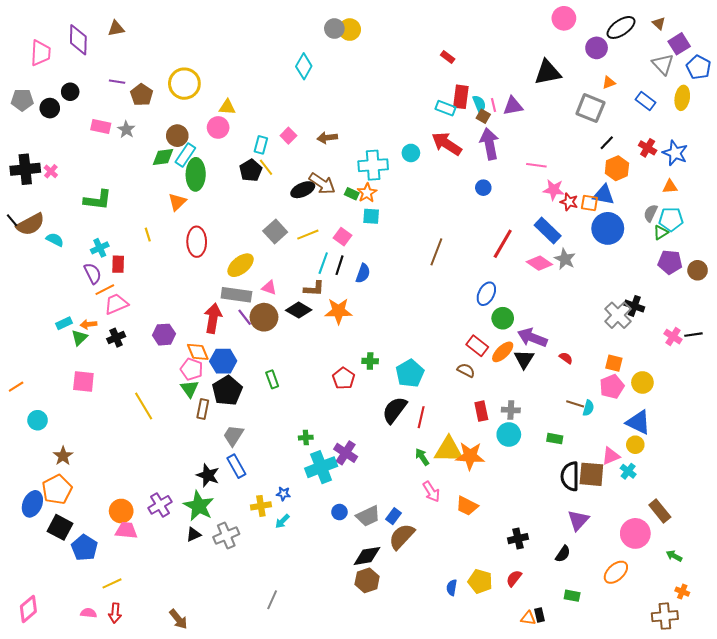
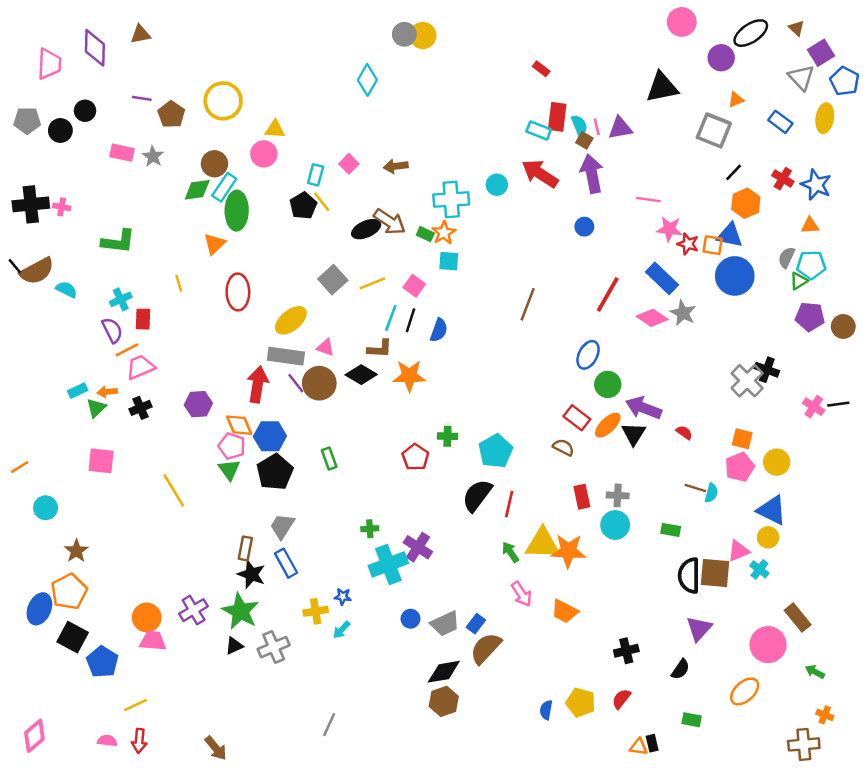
pink cross: (51, 171) -> (62, 207), turned -32
brown rectangle: (203, 409) -> (245, 548), moved

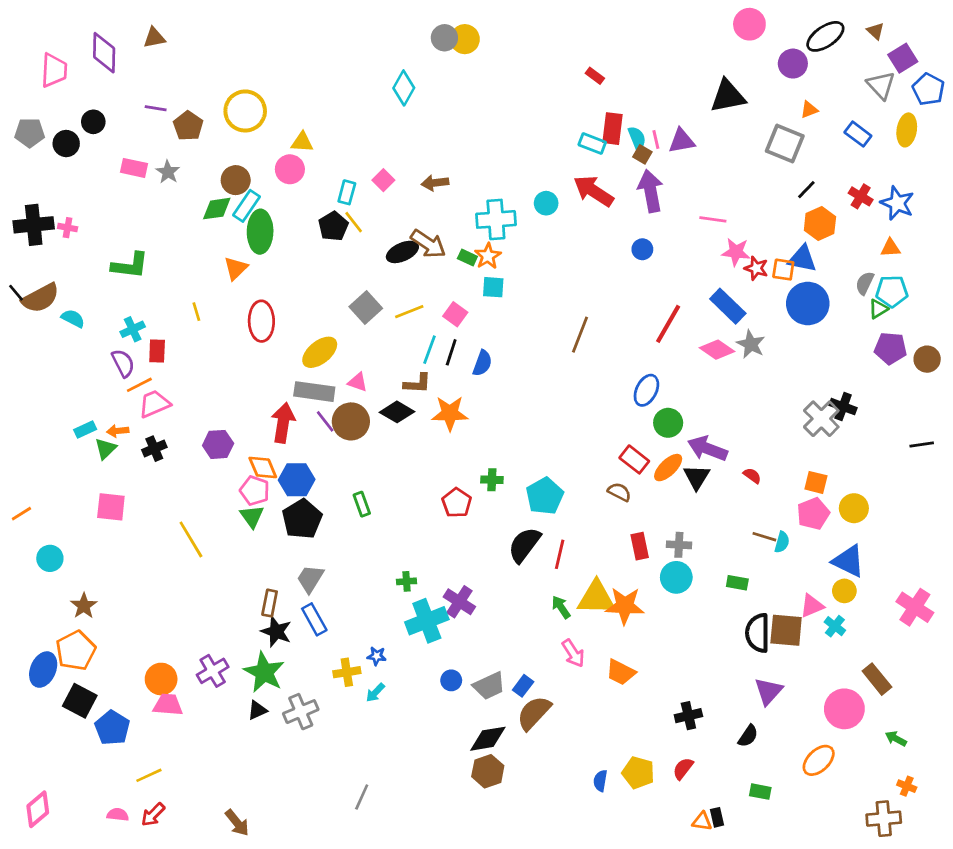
pink cross: (814, 407) -> (915, 607), moved, size x1.5
red arrow: (139, 741) -> (153, 815), turned 40

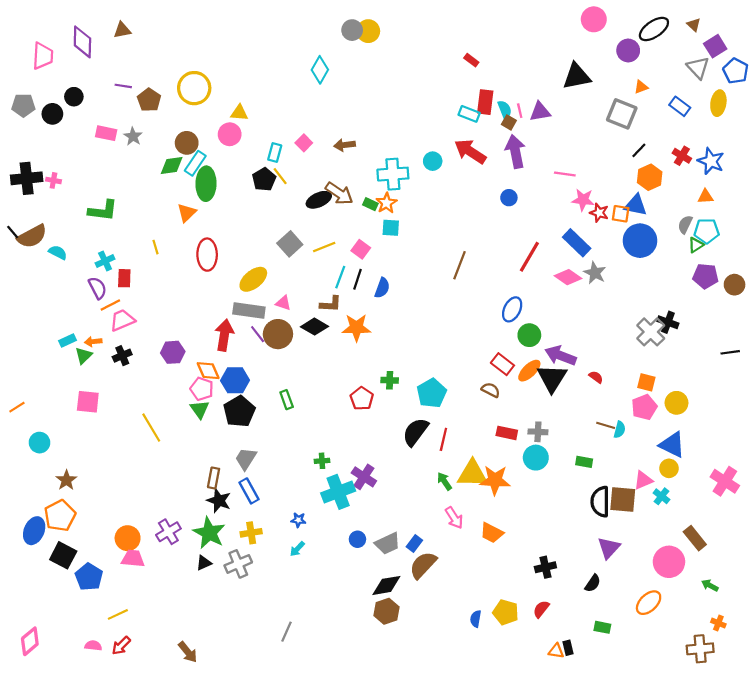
black triangle: (697, 477) -> (552, 378), size x1.4
red rectangle: (640, 546) -> (507, 433), turned -66
yellow cross: (347, 672) -> (251, 533), moved

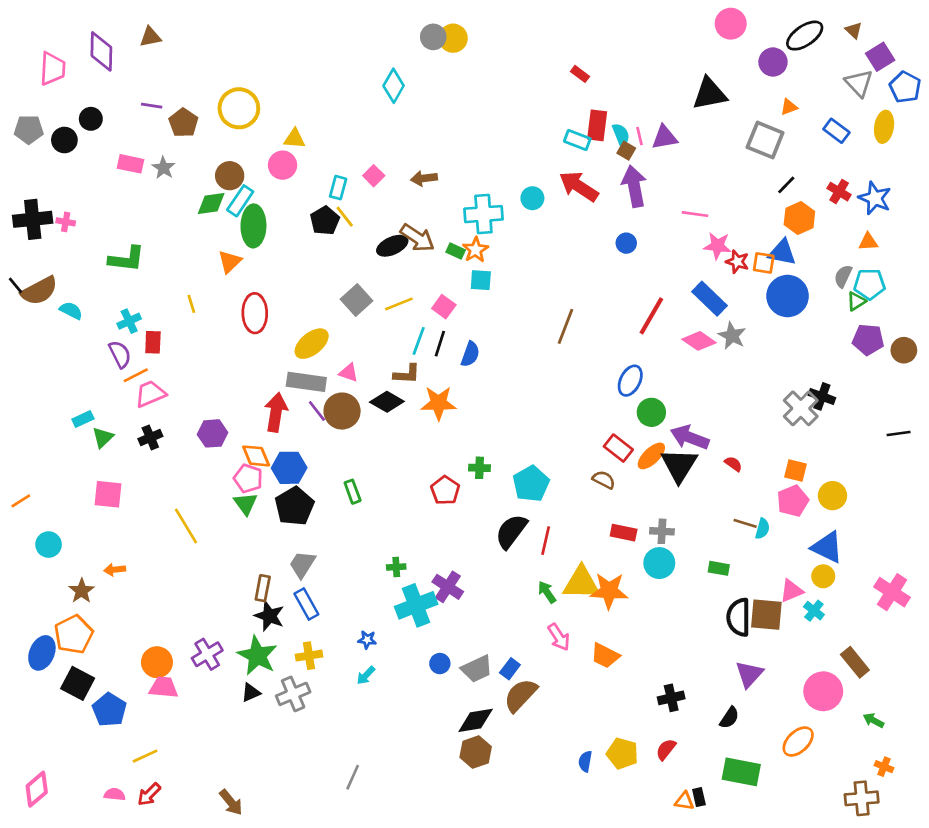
orange arrow: (93, 342) -> (115, 570), moved
green rectangle: (602, 627) -> (741, 772), size x1.8

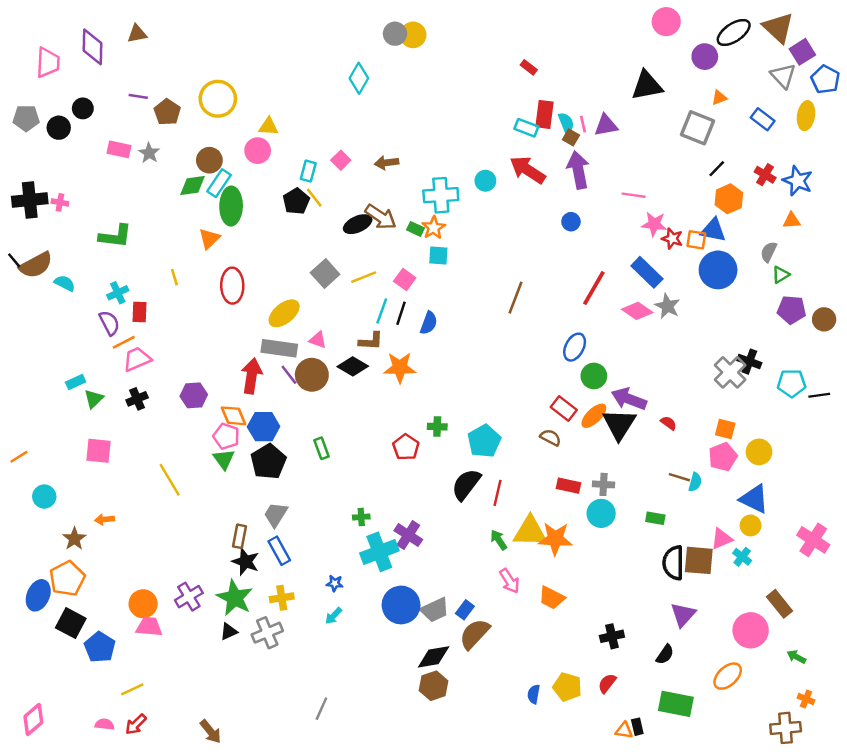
brown triangle: (854, 30) -> (778, 28), size x2.0
cyan pentagon: (869, 284) -> (792, 383), moved
blue circle: (440, 664) -> (401, 605), size x2.0

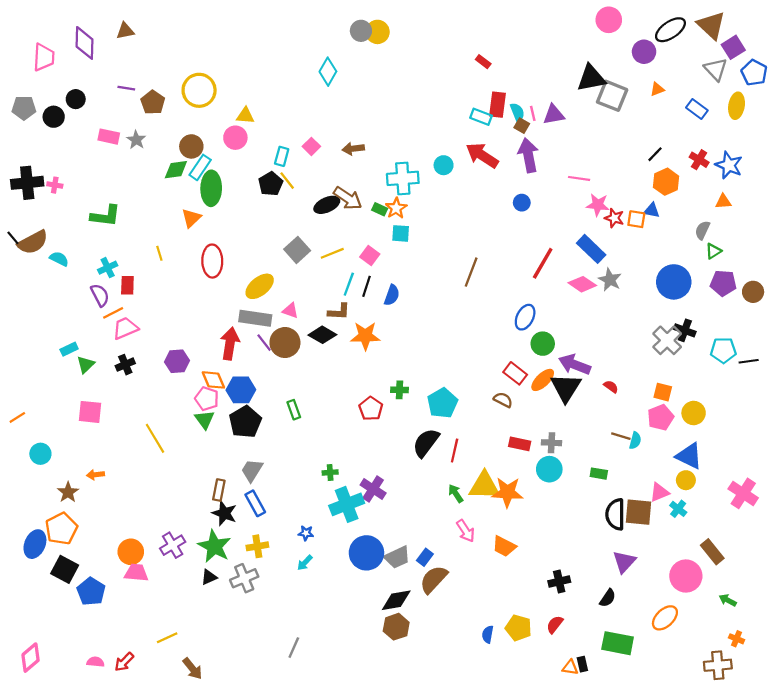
gray square: (698, 128) -> (612, 96), moved
blue triangle: (713, 230) -> (652, 210), size x0.7
blue circle: (718, 270) -> (674, 282), moved
yellow line: (132, 689) -> (167, 638), moved

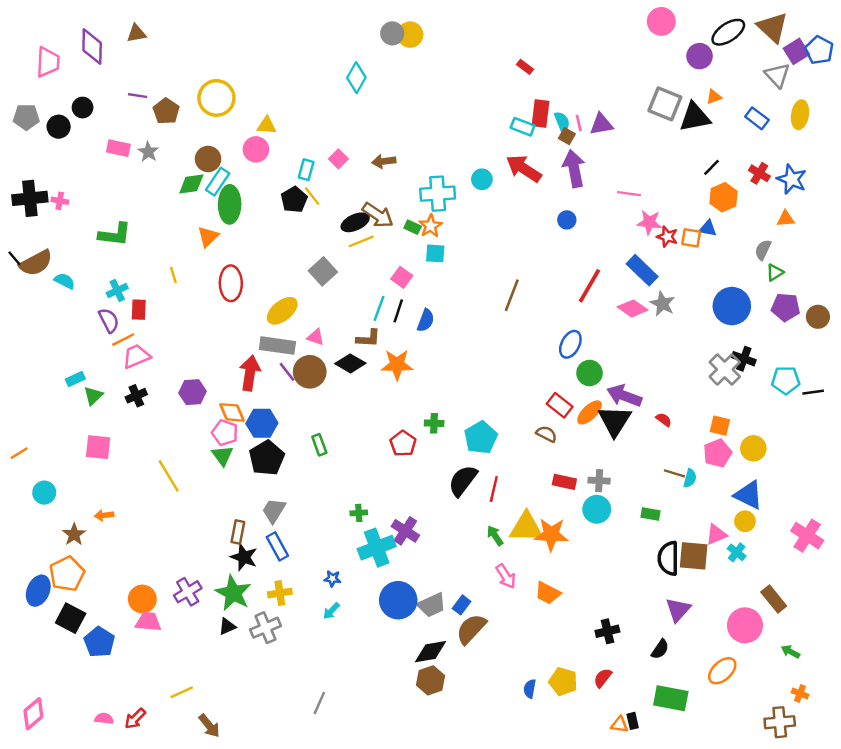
blue pentagon: (754, 73) -> (819, 50), moved
black triangle: (591, 78) -> (695, 117), moved
yellow line: (332, 253) -> (361, 241), moved

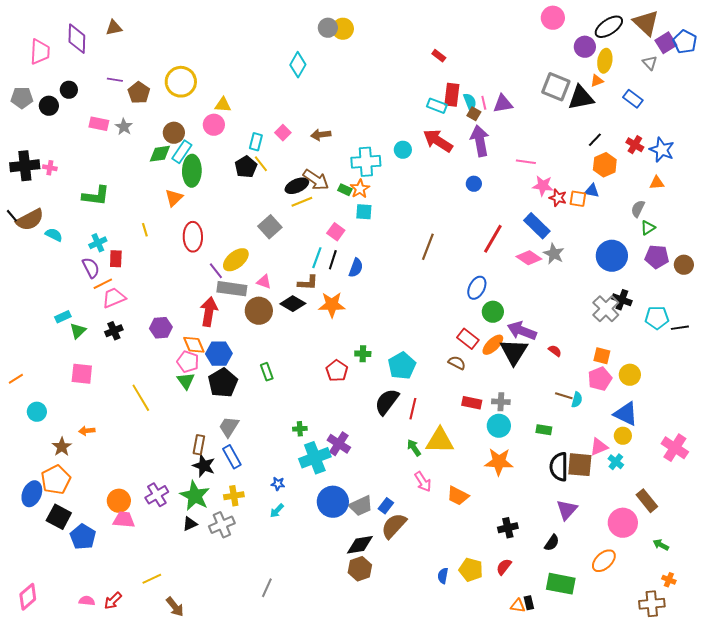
gray triangle: (777, 75) -> (650, 63), size x0.7
yellow ellipse: (800, 115) -> (605, 61), moved
purple line: (287, 372) -> (216, 271), moved
orange star: (551, 534) -> (499, 462), moved

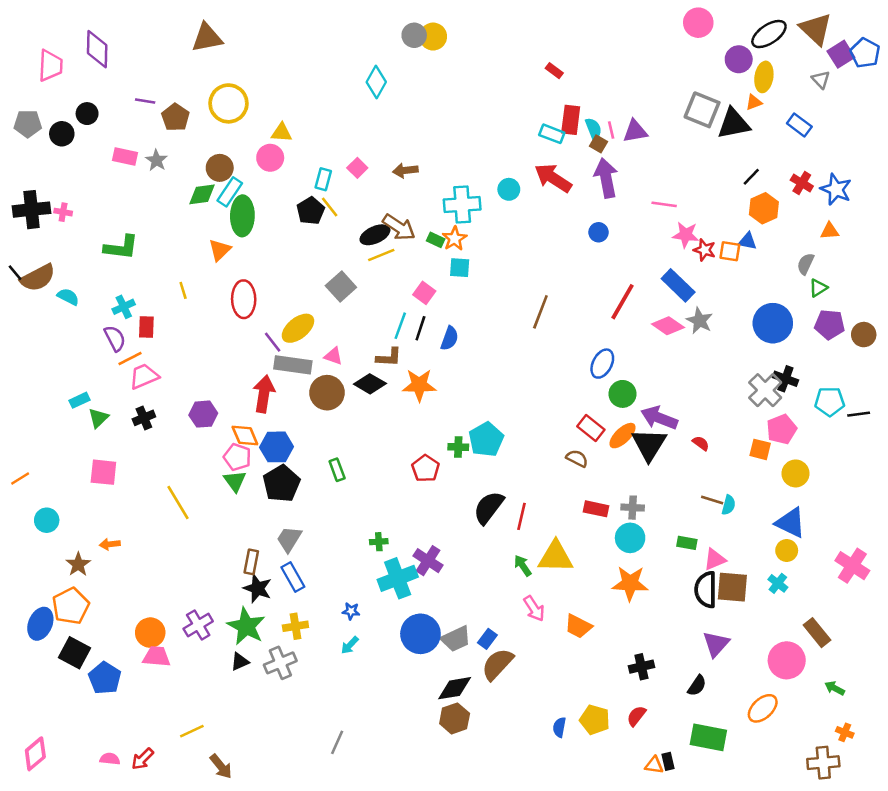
brown triangle: (114, 28) -> (207, 38), moved, size x1.5
cyan pentagon: (402, 366) -> (486, 439), moved
pink pentagon: (600, 379) -> (782, 429), moved
pink triangle: (599, 447) -> (715, 559), moved

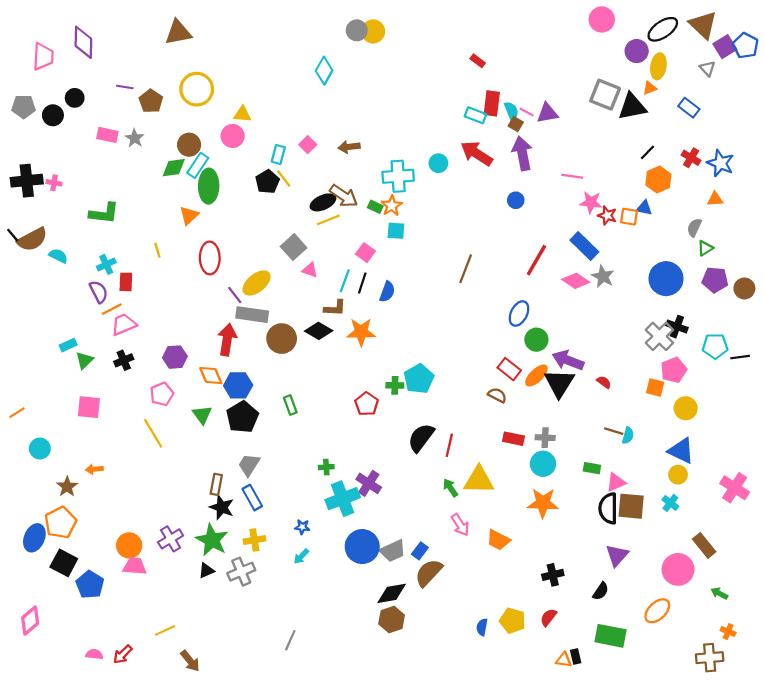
pink line: (611, 130) -> (527, 112), turned -48
pink triangle: (333, 356) -> (310, 270), moved
pink pentagon: (237, 457) -> (162, 394), moved, turned 30
pink diamond: (35, 754) -> (30, 621), moved

